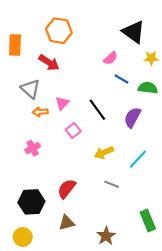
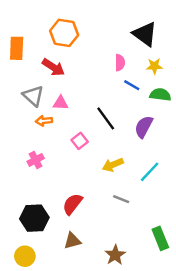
pink semicircle: (110, 58) -> (120, 63), turned -48
yellow star: (151, 58) -> (154, 66), moved
pink triangle: (62, 103) -> (61, 103), moved, turned 48

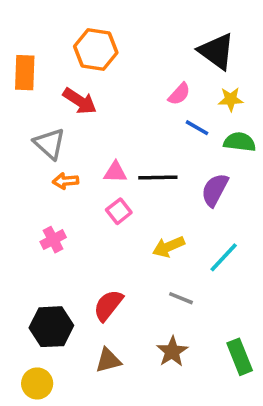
pink semicircle: (120, 63) -> (179, 94), turned 42
pink triangle: (61, 103) -> (115, 172), moved
black line: (106, 118) -> (158, 177), turned -55
brown star: (115, 255) -> (172, 352), moved

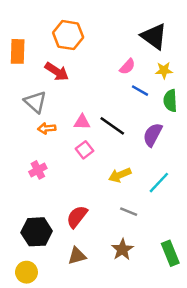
green semicircle: (240, 142) -> (170, 101), turned -100
black line: (158, 177) -> (112, 126), turned 36

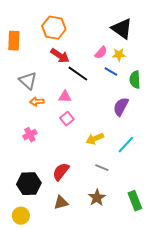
yellow star: (164, 70) -> (119, 55), moved
red arrow: (57, 72) -> (60, 56), moved
black line: (112, 126) -> (78, 74), moved

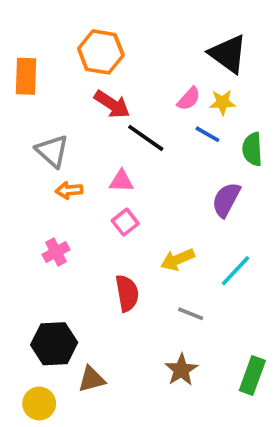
red semicircle: (61, 172) -> (127, 293), moved, turned 132
green rectangle: (135, 201) -> (252, 375), turned 42
brown triangle: (61, 203) -> (92, 379), moved

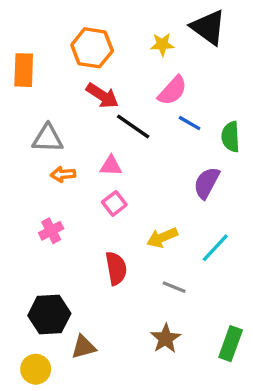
black triangle: (228, 54) -> (208, 27), moved
pink semicircle: (189, 99) -> (172, 91), size x1.4
yellow star: (222, 102) -> (162, 44), moved
gray triangle: (52, 151) -> (48, 138), turned -40

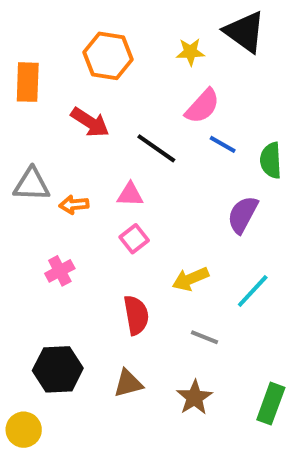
red arrow: (102, 96) -> (90, 122), moved
gray triangle: (48, 138) -> (32, 185), moved
brown triangle: (84, 347) -> (128, 383), moved
yellow circle: (36, 369) -> (24, 430), moved

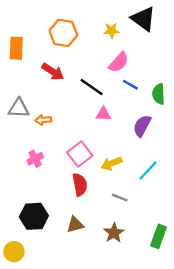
pink triangle: (130, 195) -> (103, 114), moved
pink square: (134, 239) -> (80, 154), moved, size x1.5

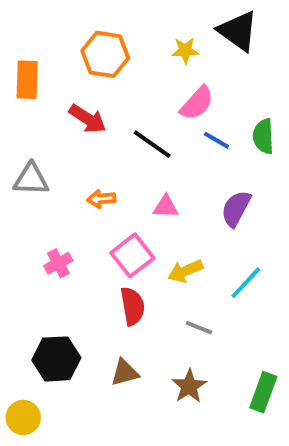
green semicircle: (159, 94) -> (263, 136), moved
pink triangle: (103, 114) -> (166, 207), moved
orange arrow: (43, 120) -> (101, 199), moved

